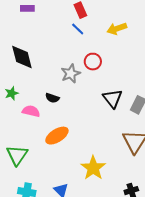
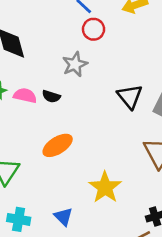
red circle: (93, 62) -> (94, 29), moved
pink semicircle: (31, 111) -> (25, 96), moved

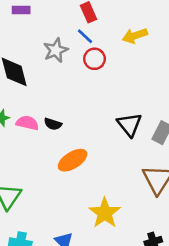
gray star: (75, 64) -> (56, 50), moved
orange ellipse: (58, 145) -> (73, 160), moved

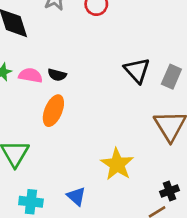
orange ellipse: (73, 160) -> (53, 111), moved, turned -32

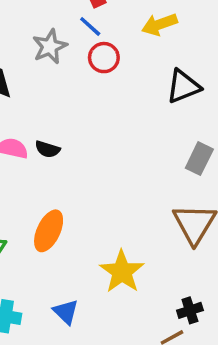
black triangle: (137, 70) -> (183, 86), moved, turned 48
orange ellipse: (53, 111) -> (49, 231), moved

